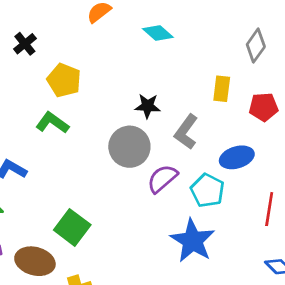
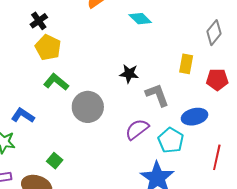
yellow pentagon: (64, 80) -> (48, 47), moved
gray L-shape: (186, 132) -> (157, 95), turned 120
gray circle: (129, 147) -> (88, 107), moved
green square: (72, 227) -> (55, 161), moved, size x0.6

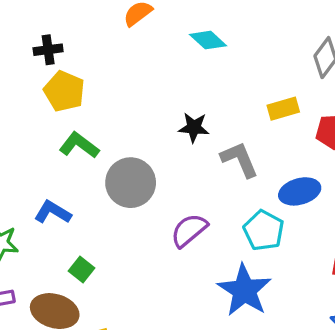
black cross: (39, 21) -> (48, 50), turned 30
yellow rectangle: (186, 64) -> (283, 109), turned 66
blue L-shape: (23, 116) -> (53, 212), moved
purple semicircle: (137, 129) -> (189, 230), moved

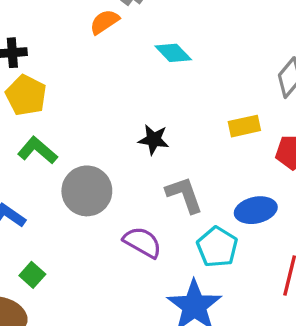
gray L-shape: (240, 159) -> (184, 195), moved
purple semicircle: (189, 230) -> (142, 242), turned 66

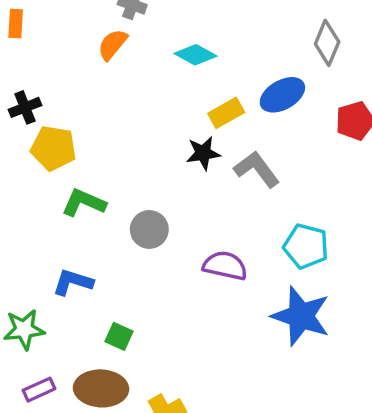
yellow rectangle: (244, 126) -> (226, 113), moved
gray circle: (87, 191) -> (149, 229), size x0.7
gray L-shape: (184, 195) -> (257, 169), moved
blue ellipse: (256, 210) -> (282, 95), moved

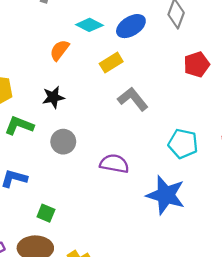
orange semicircle: (113, 44) -> (59, 50), moved
blue ellipse: (282, 95) -> (131, 26), moved
black star: (203, 153) -> (53, 97), moved
cyan pentagon: (306, 246) -> (183, 144), moved

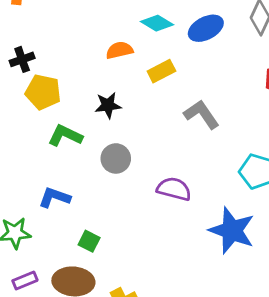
orange semicircle: (59, 50) -> (119, 50), turned 35
yellow rectangle: (111, 63) -> (161, 71), moved

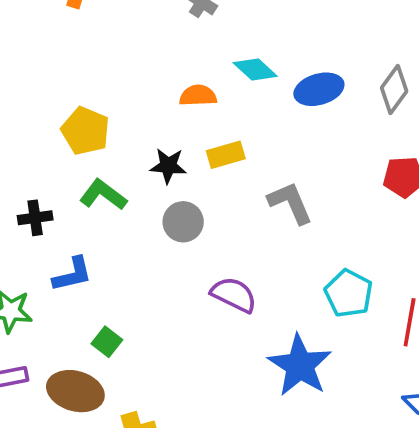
black cross: (22, 59) -> (35, 218), moved
yellow rectangle: (161, 71) -> (226, 155), moved
gray circle: (116, 158) -> (183, 222), moved
blue L-shape: (54, 197) -> (72, 274), turned 136

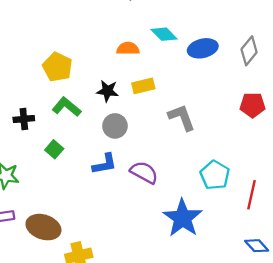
blue L-shape: (72, 274) -> (104, 164), moved
green square: (107, 342) -> (54, 149), moved

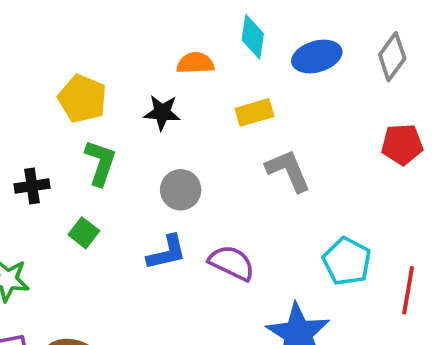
cyan diamond: (164, 34) -> (253, 37), turned 56
yellow rectangle: (143, 86) -> (255, 112), moved
black star: (107, 91) -> (162, 112), moved
green L-shape: (67, 107) -> (100, 163), turned 72

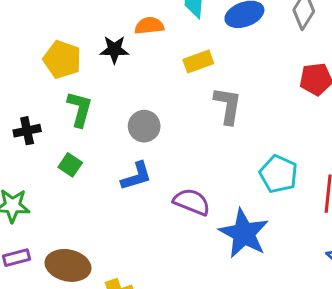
black star: (162, 112) -> (114, 50), moved
gray L-shape: (288, 171) -> (228, 106), turned 36
purple semicircle: (232, 263) -> (192, 202), moved

